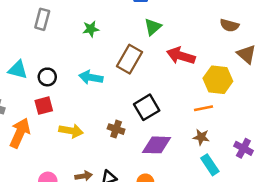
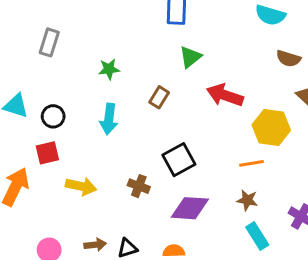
green star: (91, 29) -> (109, 69), moved
brown rectangle: (129, 59) -> (159, 97), size x0.6
cyan arrow: (91, 77) -> (109, 119), turned -95

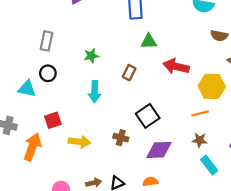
green triangle: (190, 57) -> (149, 41), turned 42
black circle: (53, 116) -> (48, 73), moved

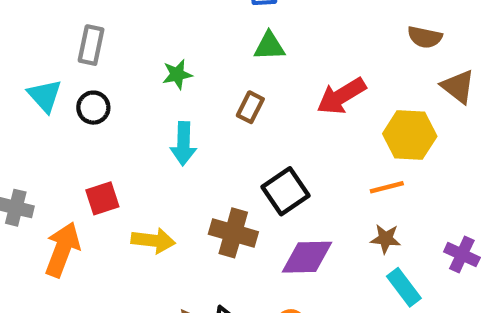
green triangle: (149, 41) -> (269, 46), moved
red arrow: (176, 66) -> (341, 96), turned -45
cyan triangle: (27, 89) -> (45, 96), moved, turned 36
brown cross: (121, 138) -> (233, 233), size x1.5

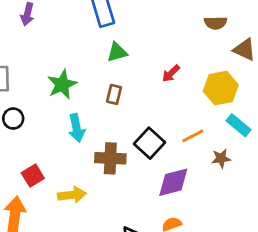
green star: (177, 74) -> (62, 84), size x1.5
red arrow: (341, 96) -> (171, 73), size x0.6
orange line: (387, 187) -> (193, 136), moved
brown cross: (233, 233) -> (110, 158), moved
cyan rectangle: (404, 287) -> (238, 125), moved

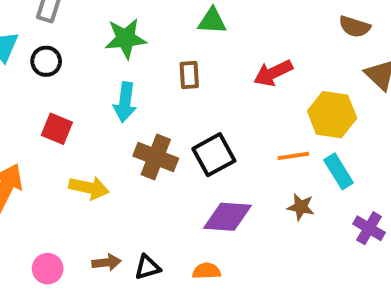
red arrow: (171, 73) -> (273, 73), size x1.4
brown rectangle: (114, 94) -> (189, 75), turned -36
orange line: (193, 136) -> (293, 156), moved
red square: (33, 176) -> (57, 129), moved, turned 35

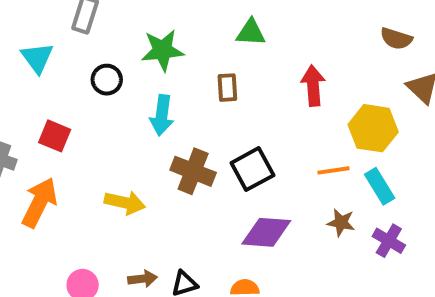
black circle: (46, 61) -> (107, 80), moved
red arrow: (273, 73) -> (313, 86), turned 111
red square: (57, 129) -> (55, 136), moved
purple cross: (369, 228) -> (389, 241), moved

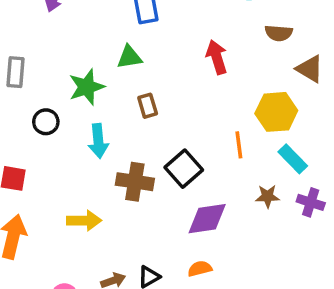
green triangle: (251, 33) -> (129, 57), moved
red arrow: (313, 86) -> (217, 57), moved
orange line: (334, 170) -> (239, 145), moved, turned -76

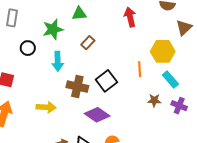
brown triangle: (310, 69) -> (184, 28), turned 42
brown rectangle: (148, 106) -> (88, 43), turned 56
purple diamond: (207, 219) -> (97, 115), moved, turned 40

